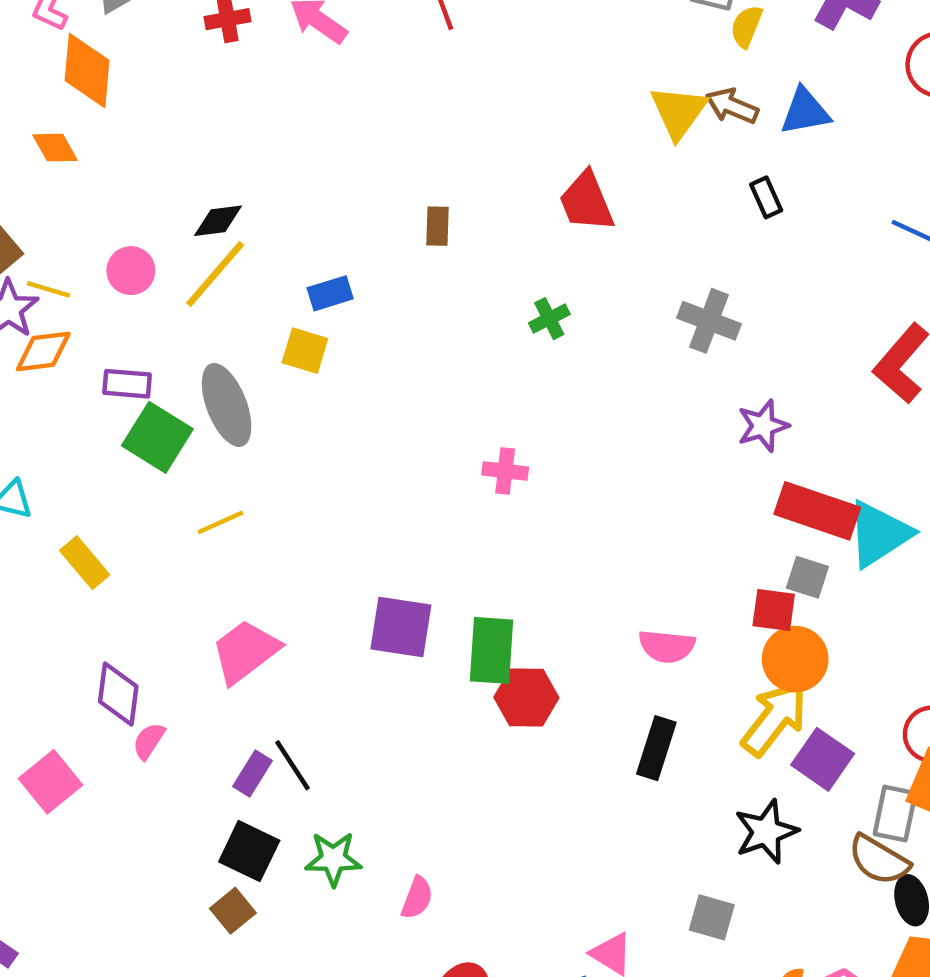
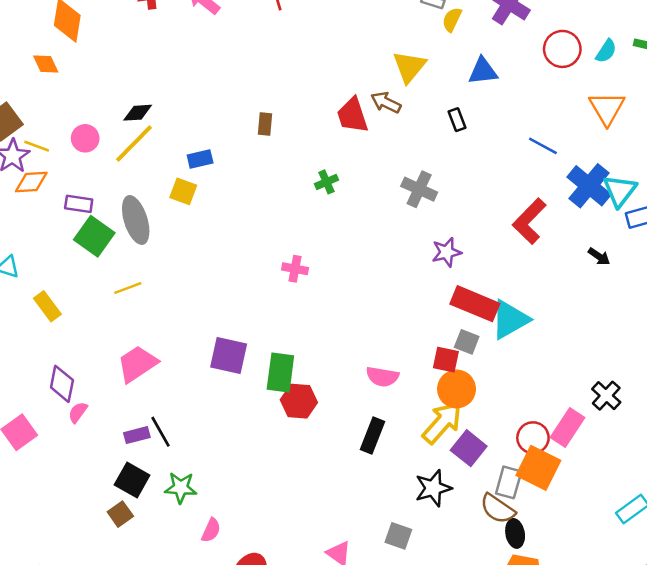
brown arrow: (732, 106) -> (386, 102), moved
purple rectangle: (252, 774) -> (137, 435), turned 40
pink semicircle: (417, 898) -> (211, 530), moved

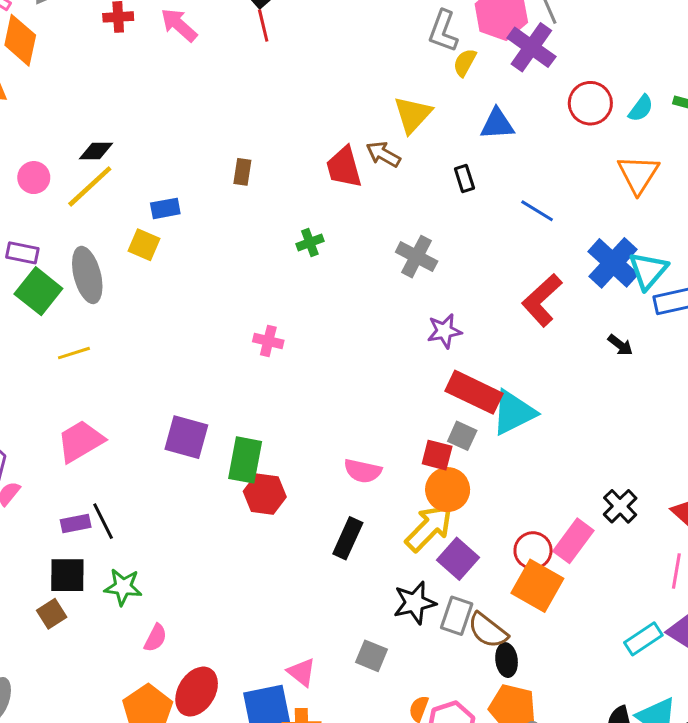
blue line: (543, 146) -> (537, 211), moved
black square: (132, 480) -> (67, 575), turned -32
gray rectangle: (509, 482) -> (457, 616), moved

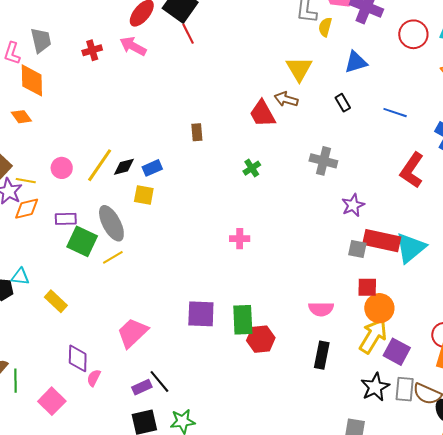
black diamond: (96, 151) -> (124, 167), moved
yellow line: (74, 353) -> (113, 257), moved
gray square: (462, 436) -> (357, 249), moved

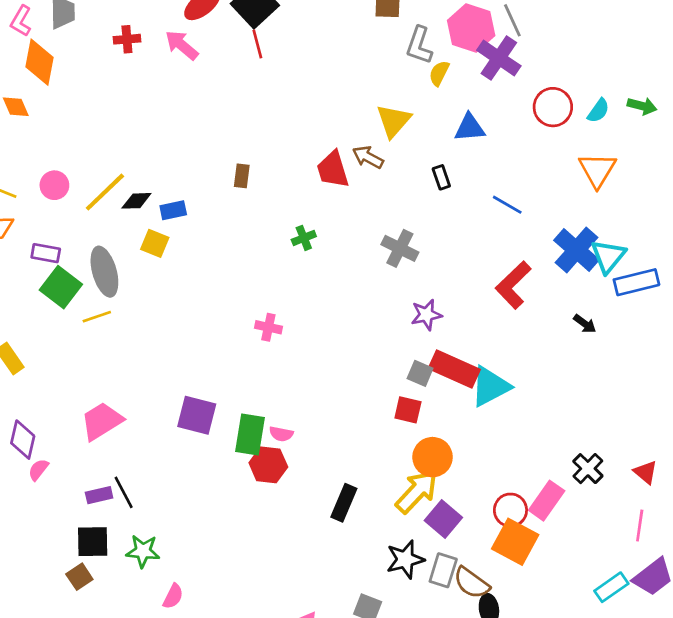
red square: (367, 287) -> (408, 410), moved
pink semicircle: (321, 309) -> (281, 434), moved, size x0.7

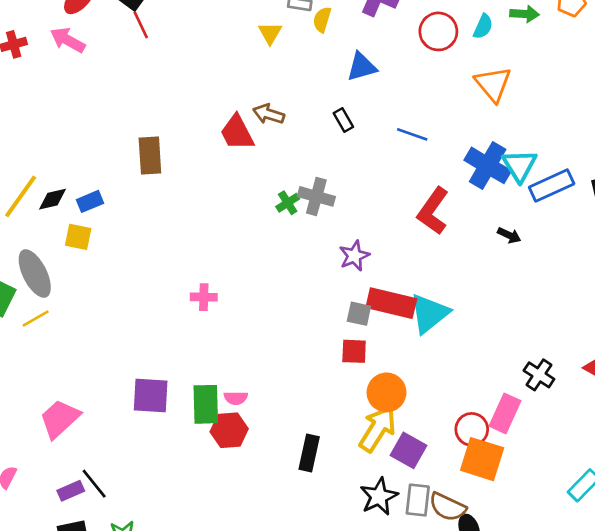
yellow triangle: (393, 121) -> (270, 33), moved, size x0.7
brown rectangle: (242, 176) -> (150, 155), size x1.6
green cross: (304, 238) -> (288, 203), moved

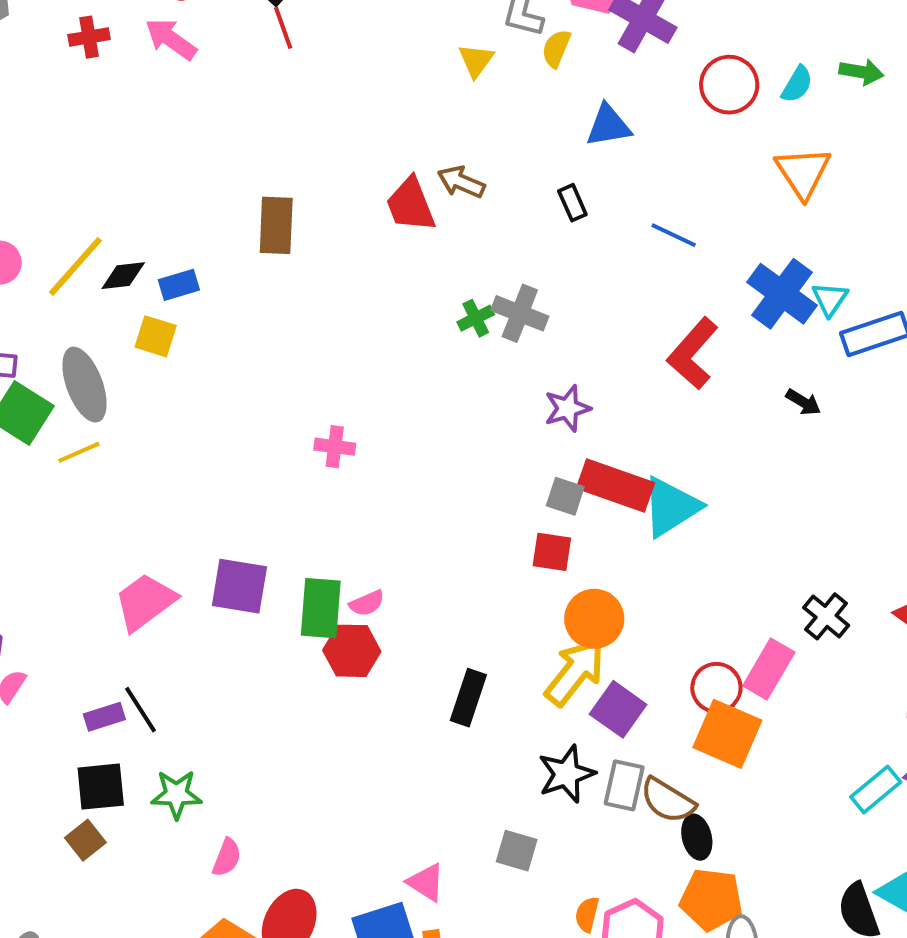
cyan triangle: (519, 166) -> (830, 299), size x0.7
pink semicircle: (236, 398) -> (367, 603), turned -30
pink trapezoid: (60, 419) -> (145, 602), moved

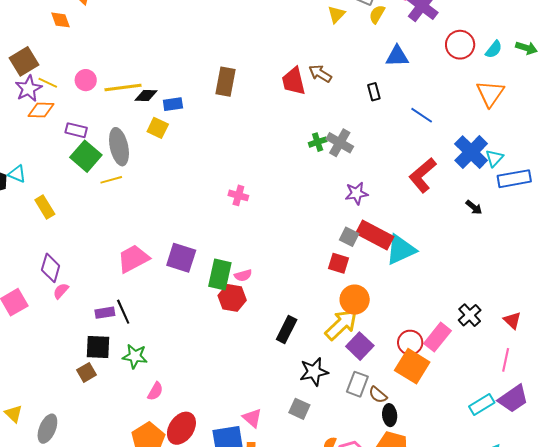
yellow line: (75, 266) -> (123, 87), turned 33
black star: (566, 774) -> (314, 372), moved
brown semicircle: (668, 800) -> (378, 395), size x0.7

